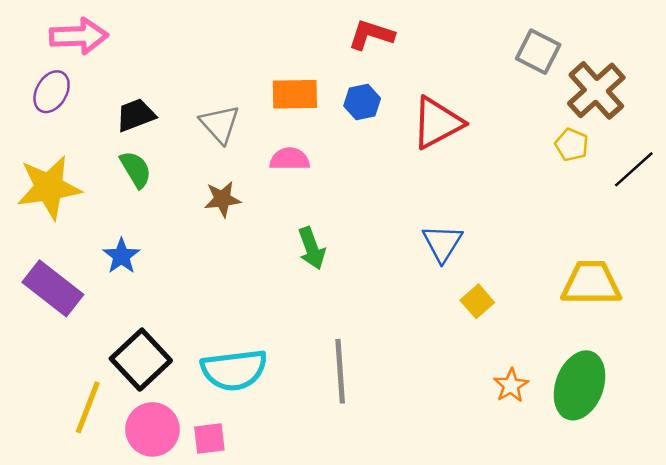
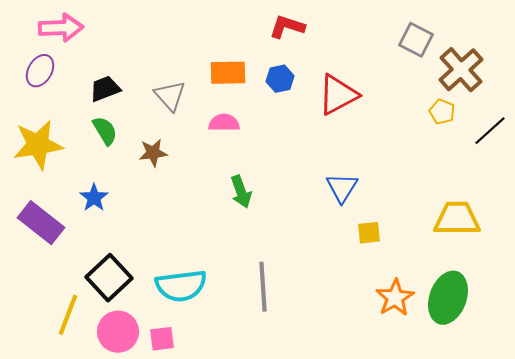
brown star: (222, 199) -> (153, 153), moved
yellow square: (477, 301) -> (369, 233), turned 35
orange star: (511, 385) -> (395, 298), size x1.4

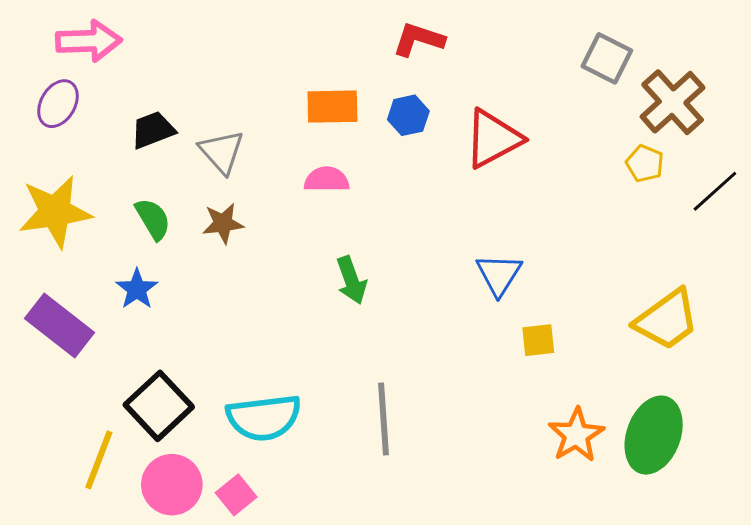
gray triangle: (170, 96) -> (221, 152), moved
green semicircle: (105, 131) -> (153, 219), moved
yellow trapezoid: (457, 219) -> (667, 320), turned 144
pink square: (162, 339) -> (236, 495), turned -32

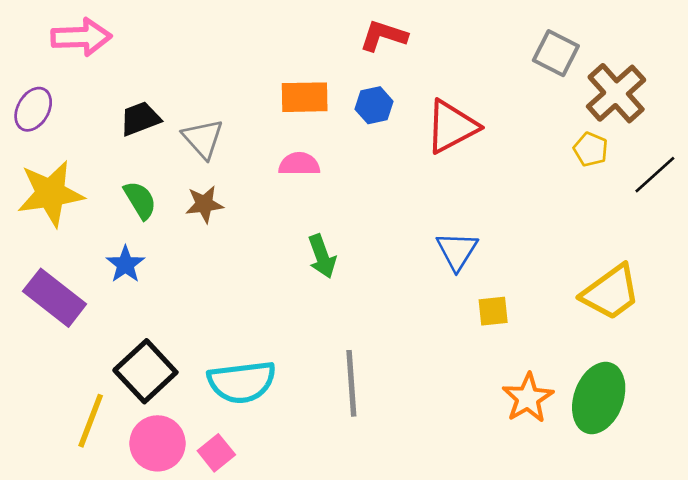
purple ellipse: (58, 104) -> (33, 109), moved

